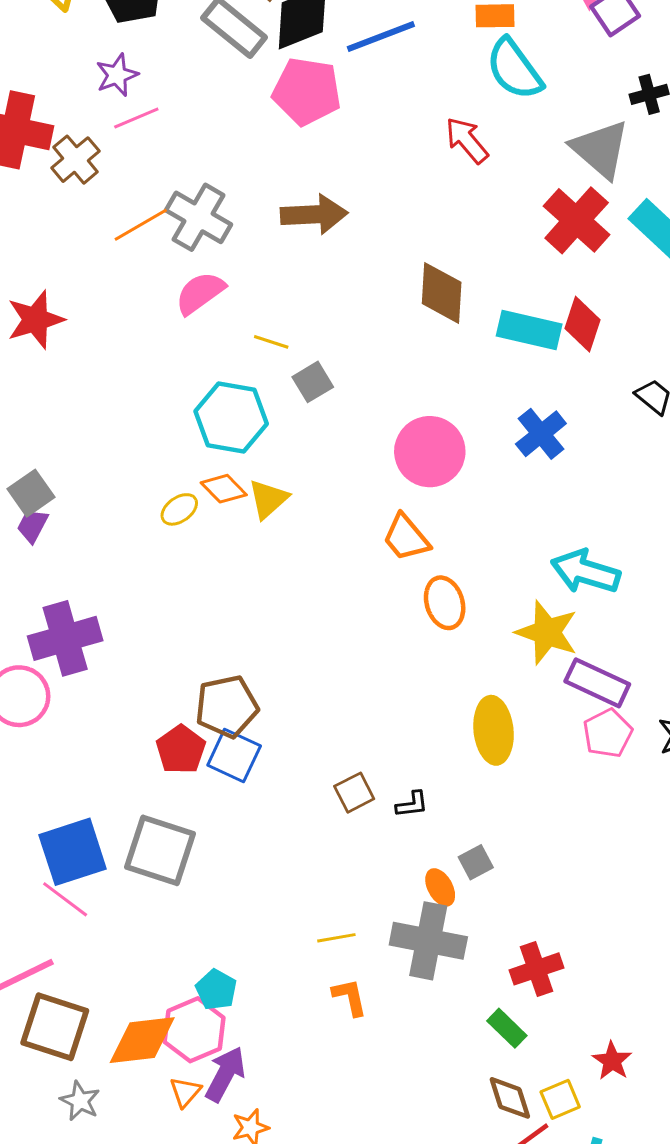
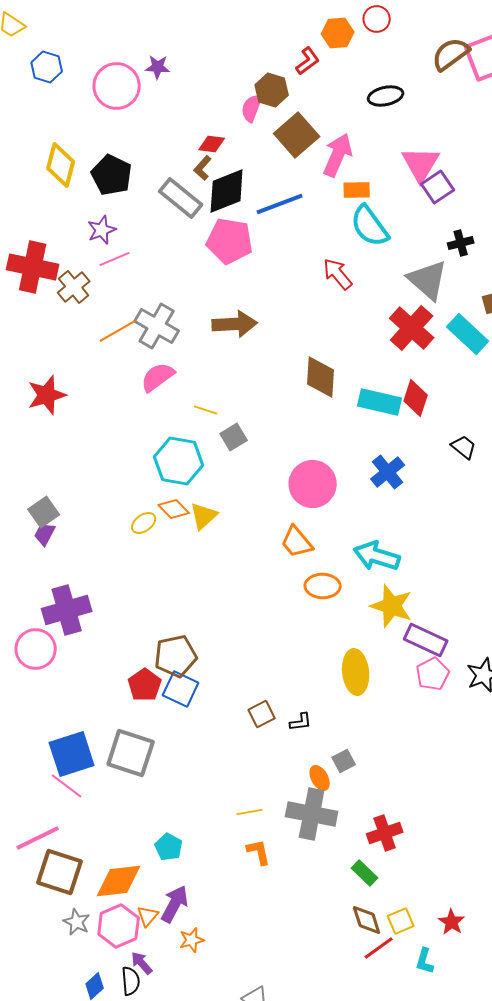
cyan arrow: (585, 572) -> (377, 556), moved
orange ellipse: (445, 603) -> (323, 586), turned -72
pink hexagon: (194, 1030) -> (119, 926), moved
red star: (612, 1061) -> (452, 922), moved

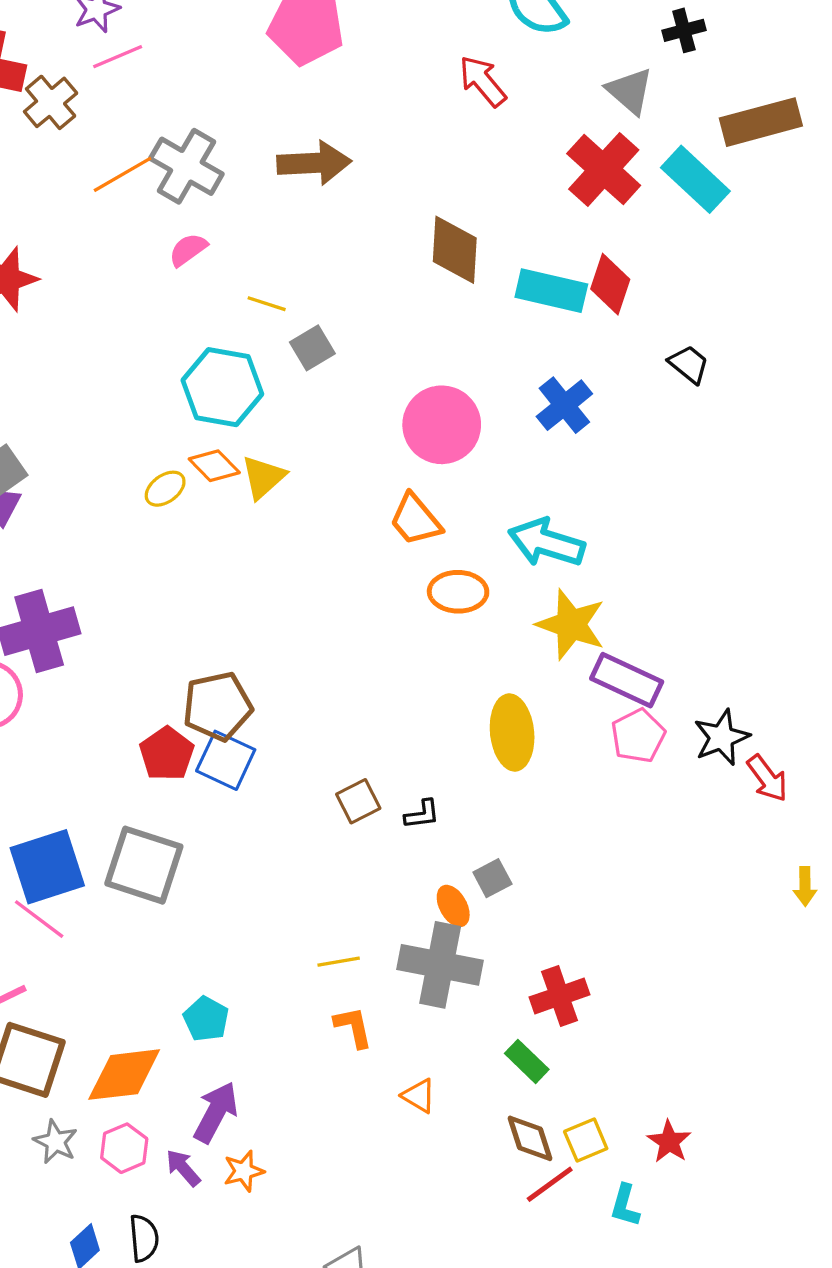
gray triangle: (428, 280) -> (630, 91), size x0.7
pink semicircle: (158, 377) -> (188, 250), size x0.7
orange triangle: (148, 916) -> (419, 1096), moved, turned -40
pink hexagon: (119, 926) -> (124, 1148), size x0.7
purple arrow: (142, 963) -> (183, 1168), moved

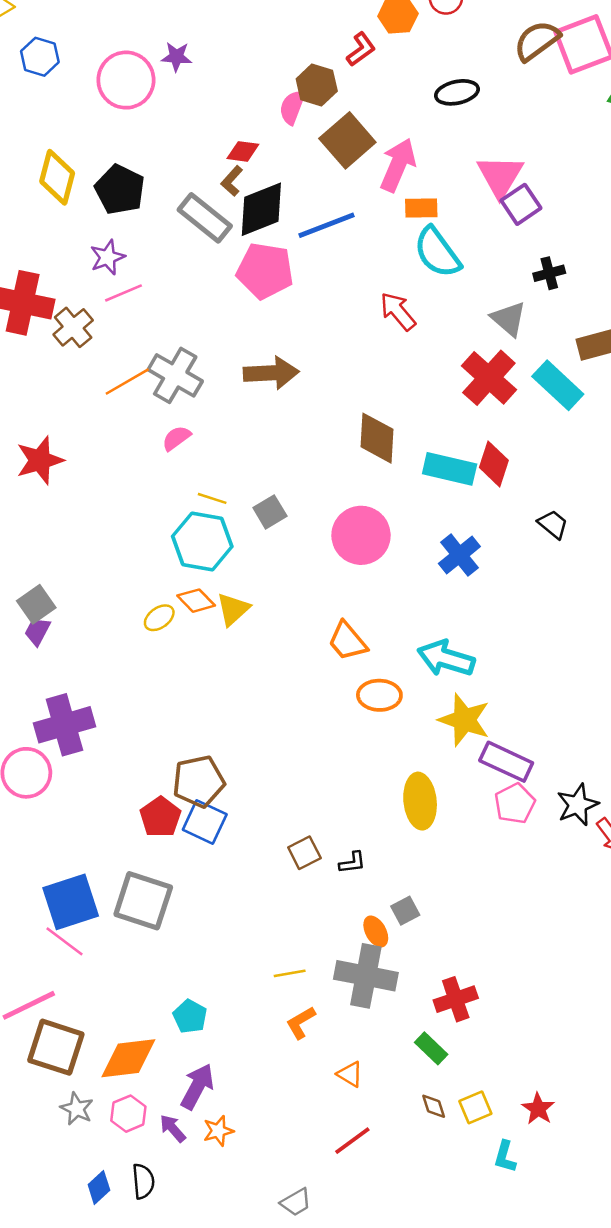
yellow line: (267, 304) -> (212, 498), moved
pink circle: (442, 425) -> (361, 535), moved
orange L-shape: (353, 1027) -> (301, 1023), turned -108
brown diamond: (530, 1138) -> (434, 1106), size x0.7
red line: (550, 1184) -> (352, 1141), moved

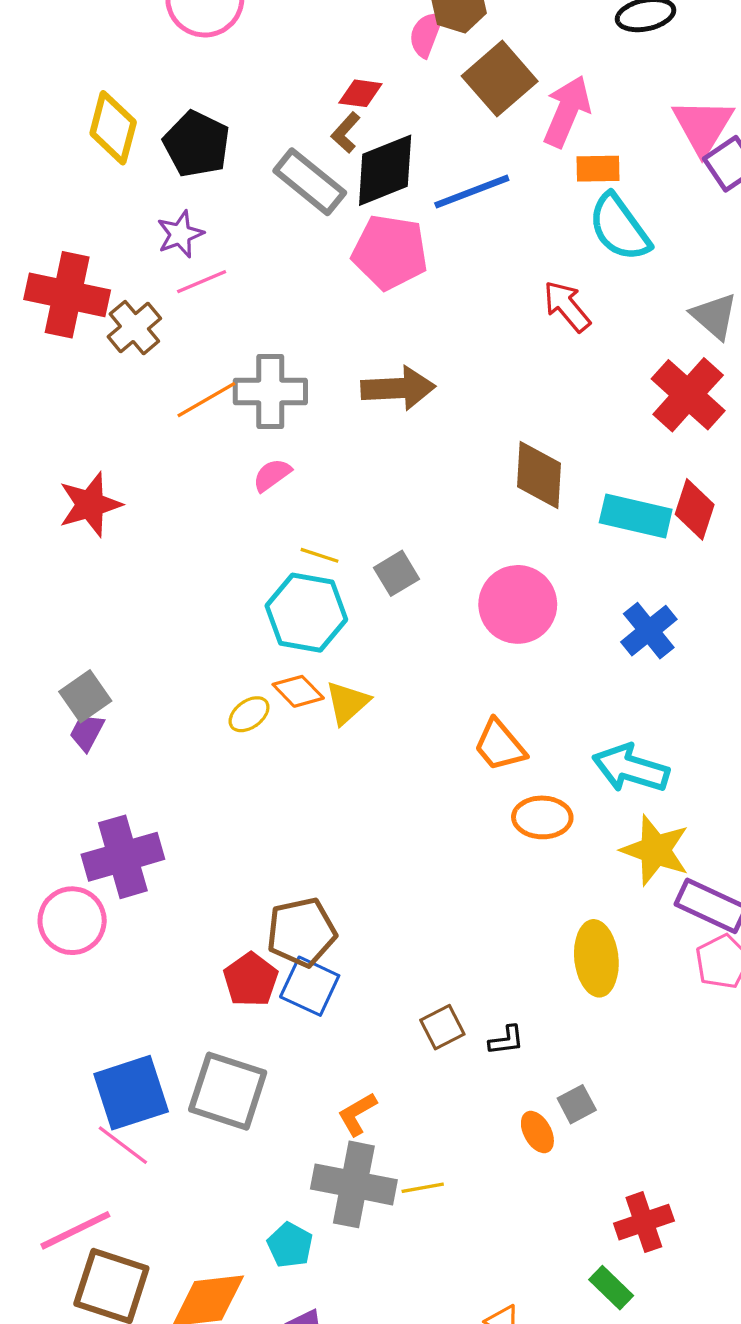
gray cross: (175, 375) -> (270, 391), turned -30
gray cross: (366, 976) -> (354, 1184), moved
orange L-shape: (301, 1023) -> (357, 1114), moved

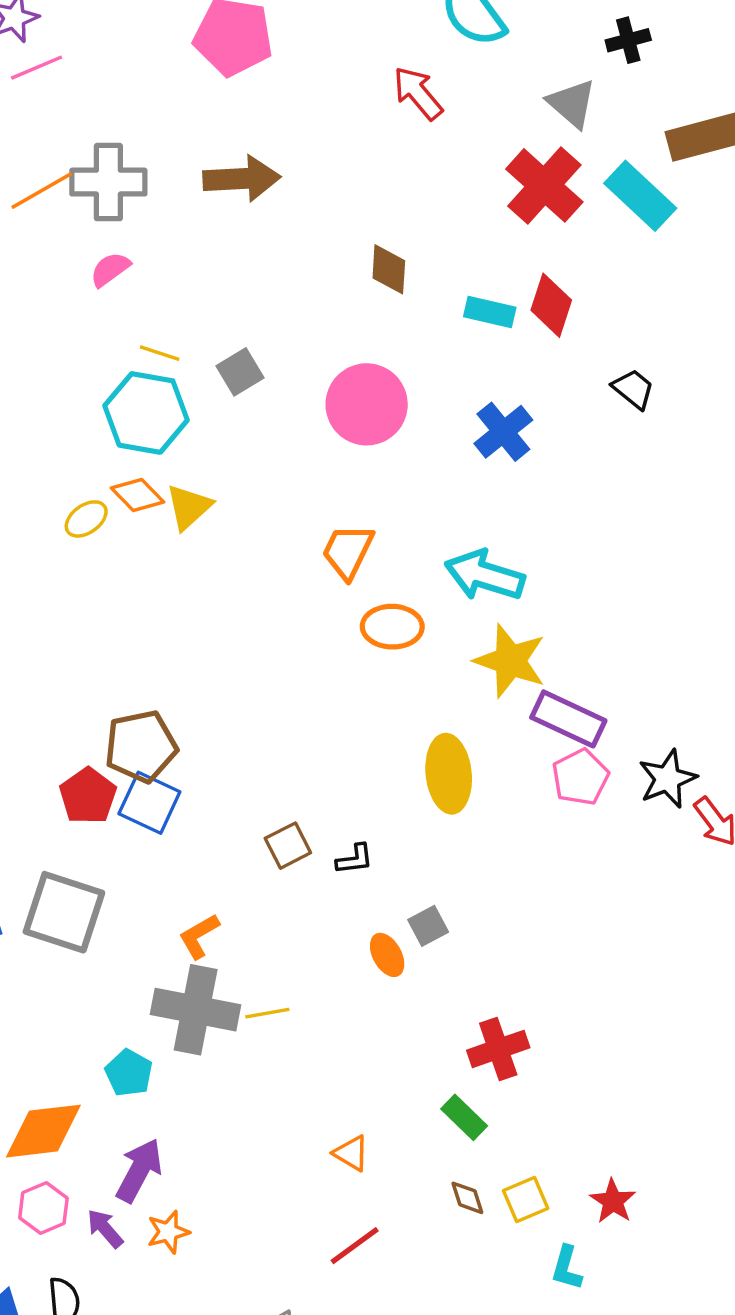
brown diamond: (539, 475) -> (389, 269), size x0.7
cyan rectangle: (636, 516) -> (490, 312), size x0.7
orange trapezoid: (500, 745) -> (348, 551), turned 66

